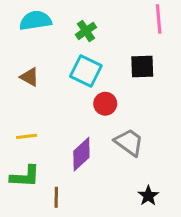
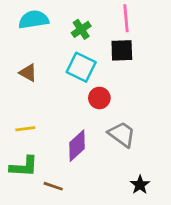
pink line: (159, 19) -> (126, 18), moved
black square: (142, 67) -> (122, 50), moved
brown line: (56, 197) -> (53, 186), turned -72

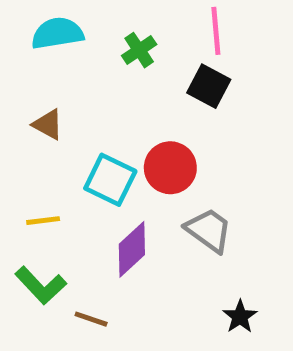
black square: (122, 50) -> (209, 86), turned 30
cyan square: (81, 67) -> (110, 180), moved
red circle: (99, 98) -> (170, 168), size x1.4
green L-shape: (24, 167) -> (41, 285), turned 44

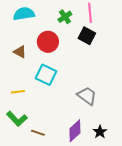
green cross: (139, 50) -> (65, 17), moved
red circle: (170, 168) -> (48, 42), moved
purple diamond: (132, 249) -> (75, 131), moved

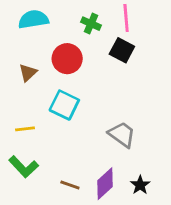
green cross: (65, 17) -> (91, 24), turned -32
brown triangle: (20, 52) -> (28, 73), turned 48
brown line: (38, 133) -> (70, 185), moved

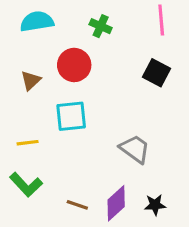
pink line: (126, 18) -> (161, 20), moved
black square: (122, 50) -> (157, 73), moved
cyan square: (64, 105) -> (71, 116), turned -32
black star: (140, 185) -> (155, 205), turned 30

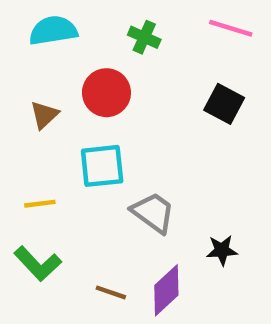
pink line: (161, 20) -> (231, 28), turned -68
gray trapezoid: (135, 149) -> (153, 213), moved
black star: (155, 205) -> (222, 250), moved

